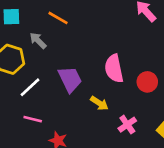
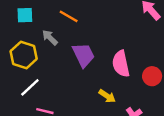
purple trapezoid: (70, 79) -> (84, 55), moved
white line: (30, 87) -> (30, 87), moved

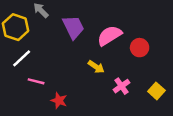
pink semicircle: (121, 64) -> (109, 36), turned 70

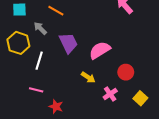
red circle: (140, 48) -> (126, 72), moved
white line: (22, 58) -> (39, 61), moved, turned -30

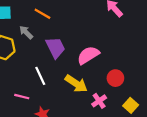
white line: (39, 61) -> (40, 76), moved, turned -42
yellow arrow: (88, 77) -> (76, 84), size x1.5

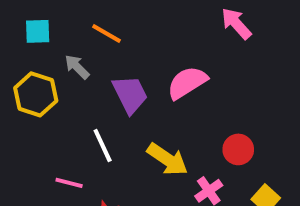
pink semicircle: (88, 55) -> (187, 83), moved

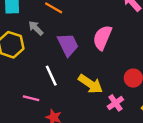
pink semicircle: (187, 83) -> (102, 38), turned -35

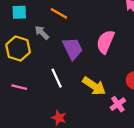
pink line: (31, 98) -> (19, 87), moved

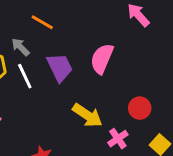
white line: (57, 78) -> (25, 76), moved

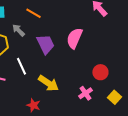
white line: (25, 76) -> (21, 66), moved
yellow arrow: (87, 115) -> (48, 83), moved

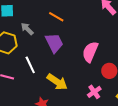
orange line: (33, 13) -> (56, 17), moved
pink semicircle: (74, 38) -> (90, 52), moved

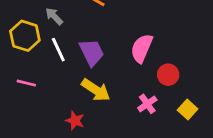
purple trapezoid: (54, 43) -> (92, 52), moved
white line: (30, 65) -> (58, 50), moved

